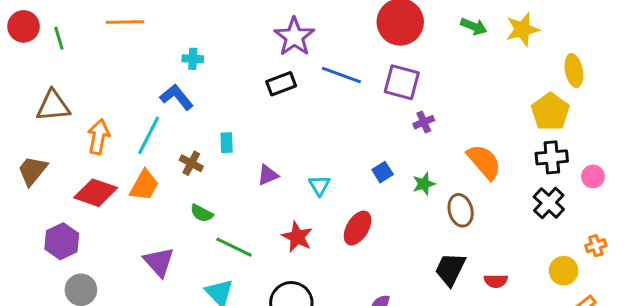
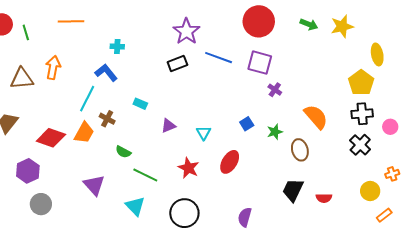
purple cross: (424, 122) -> (275, 90), turned -32
orange arrow: (99, 137) -> (53, 68), moved
cyan rectangle: (227, 143) -> (140, 104), turned -64
brown cross: (191, 163) -> (107, 119), moved

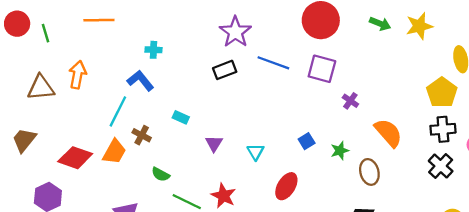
purple cross: (275, 90) -> (350, 101), moved
purple triangle: (168, 126) -> (214, 143), turned -35
red star: (188, 168) -> (223, 196), moved

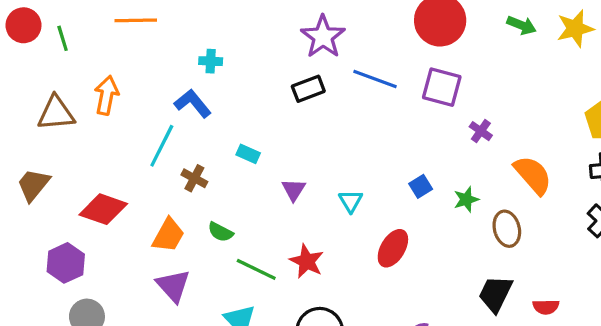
orange trapezoid: (114, 152) -> (168, 235), moved

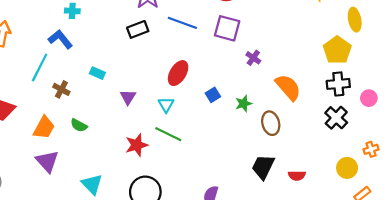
red ellipse: (393, 248) -> (178, 73), moved
red star: (307, 261) -> (137, 145), turned 30
green line: (256, 269) -> (168, 134), moved

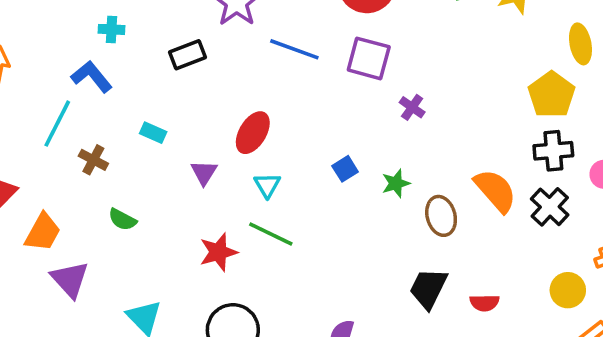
black rectangle: (138, 29) -> (188, 55), moved
red ellipse: (178, 73) -> (253, 133), moved
orange semicircle: (288, 87) -> (495, 191), moved
orange trapezoid: (44, 128) -> (43, 232), moved

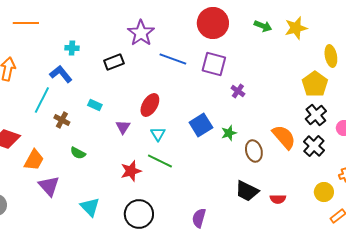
black cross: (553, 151) -> (316, 115), turned -35
blue square: (345, 169) -> (201, 125), size x1.6
black trapezoid: (428, 288) -> (247, 191), turned -90

